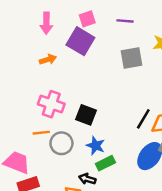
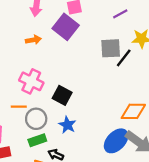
purple line: (125, 21) -> (120, 14), moved, turned -40
black line: (143, 119) -> (124, 58), moved
green rectangle: (105, 163) -> (37, 140), moved

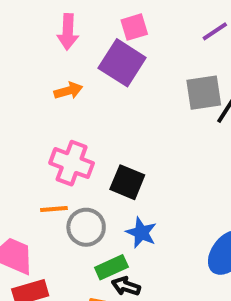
green rectangle: (37, 140) -> (111, 267), moved

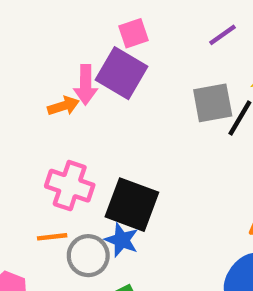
pink arrow: (68, 32) -> (86, 85), moved
black square: (127, 182) -> (132, 205), size x1.4
blue star: (141, 233) -> (122, 240), moved

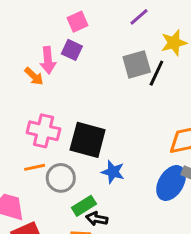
purple square: (122, 73) -> (72, 50), size x0.6
orange arrow: (63, 106) -> (34, 76), turned 66
blue star: (122, 240) -> (113, 172), moved

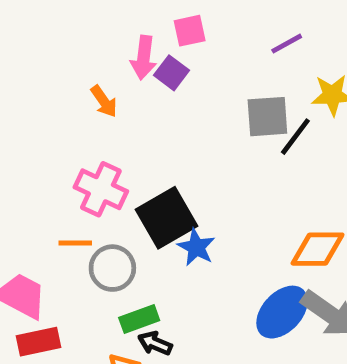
pink arrow: (48, 60) -> (144, 58), moved
black square: (88, 140) -> (166, 218), turned 33
blue star: (113, 172) -> (196, 247), moved

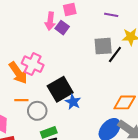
purple line: (287, 44) -> (111, 15), turned 40
orange arrow: (104, 101) -> (18, 73), moved, size x1.6
pink cross: (101, 189) -> (33, 64), moved

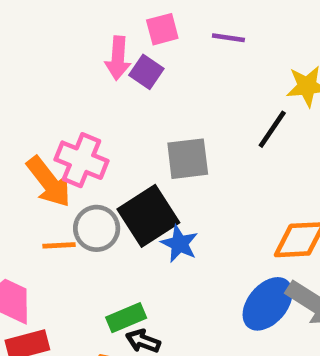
purple line: (111, 15) -> (228, 38), moved
gray square: (103, 46) -> (188, 159), moved
gray circle: (37, 111) -> (97, 228), moved

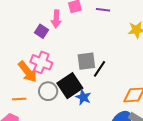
purple square: (146, 72) -> (42, 31), moved
black line: (272, 129) -> (100, 69), moved
orange line: (59, 245) -> (19, 99), moved

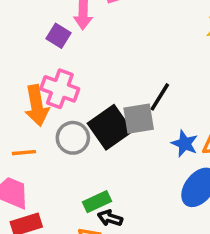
gray square: (86, 61) -> (139, 119), moved
orange arrow: (28, 72) -> (37, 106), turned 30
blue star: (83, 97) -> (185, 144), moved

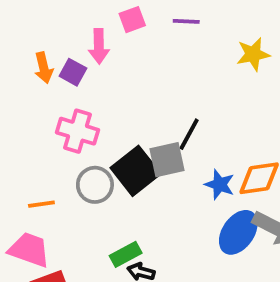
orange arrow: (37, 106) -> (44, 68), moved, size x0.7

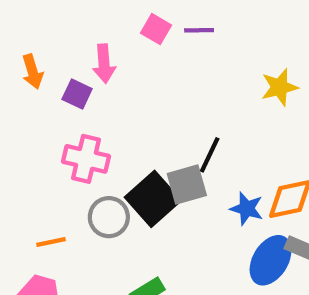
pink square: (132, 20) -> (156, 29), moved, turned -36
yellow star: (253, 54) -> (280, 87), moved
orange arrow: (44, 68) -> (33, 72), moved

